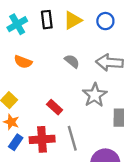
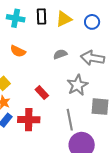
cyan cross: (17, 24) -> (16, 18), turned 36
gray semicircle: (72, 61) -> (60, 54), turned -64
gray line: (72, 138) -> (70, 120), moved

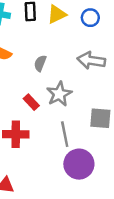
gray semicircle: (60, 54) -> (40, 63), moved, turned -48
gray star: (77, 85) -> (59, 94), moved

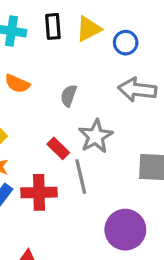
blue circle: (90, 18) -> (126, 43), moved
gray line: (65, 134) -> (81, 177), moved

